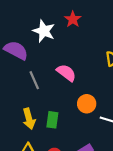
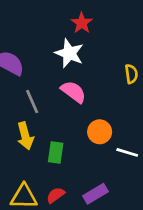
white star: (44, 31) -> (69, 53), moved
yellow arrow: (29, 119) -> (25, 136), moved

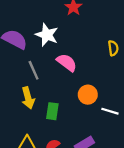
white star: (69, 53) -> (47, 35), moved

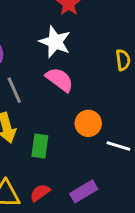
white star: (47, 35) -> (55, 42), moved

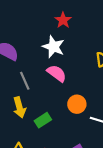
green rectangle: (40, 146) -> (43, 120), turned 49

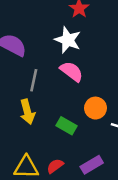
gray line: (25, 81) -> (34, 80), turned 36
green rectangle: (43, 120) -> (66, 126), moved, turned 63

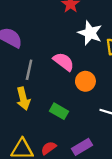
white star: (68, 40) -> (90, 33), moved
orange circle: (95, 108) -> (85, 81), moved

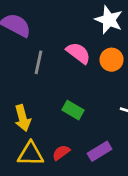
orange circle: (85, 81) -> (112, 60), moved
yellow arrow: (23, 99) -> (23, 118), moved

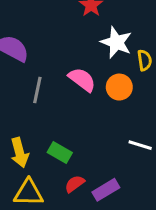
green rectangle: (73, 110) -> (60, 153), moved
red semicircle: (61, 153) -> (75, 184), moved

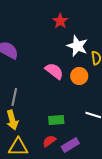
gray line: (37, 90) -> (14, 97), moved
green rectangle: (60, 153) -> (56, 120), moved, turned -35

